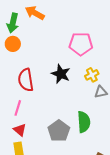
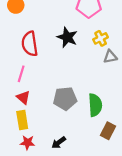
green semicircle: (84, 122) -> (95, 105), moved
gray pentagon: (59, 131) -> (65, 99), turned 30

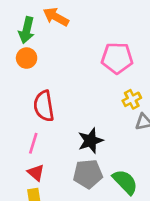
black star: (67, 37) -> (90, 141), moved, turned 30
green semicircle: (95, 105) -> (125, 182), turned -40

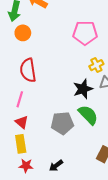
orange circle: (27, 58) -> (23, 33), moved
black star: (90, 141) -> (83, 89), moved
green semicircle: (125, 182) -> (88, 115), moved

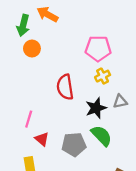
yellow cross: (96, 65) -> (103, 76), moved
red semicircle: (28, 70) -> (65, 87), moved
red triangle: (22, 122) -> (42, 139), moved

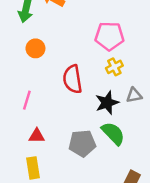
orange circle: (32, 49) -> (35, 48), moved
pink line: (29, 119) -> (27, 100), moved
red triangle: (42, 139) -> (37, 136), moved, turned -40

